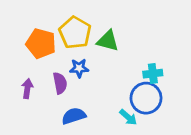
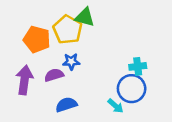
green triangle: (108, 41) -> (85, 17), moved
purple semicircle: (60, 83) -> (54, 75), turned -96
purple arrow: (27, 89) -> (24, 80), size x1.6

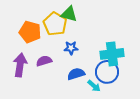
blue star: (71, 62) -> (71, 48), moved
cyan cross: (138, 66) -> (112, 54), size x1.6
blue semicircle: (66, 105) -> (76, 74), moved

